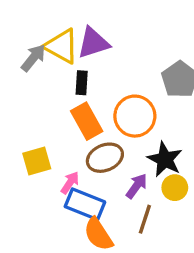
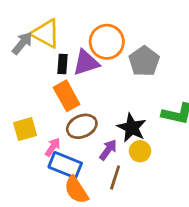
purple triangle: (93, 43) -> (86, 63), moved
orange circle: (135, 116) -> (107, 42), moved

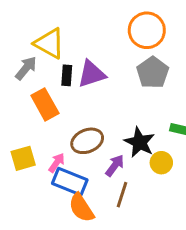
orange circle: (107, 42) -> (147, 30), moved
gray arrow: (22, 43) -> (26, 68), moved
orange rectangle: (67, 96) -> (45, 104), moved
yellow square: (25, 129) -> (23, 158), moved
yellow circle: (140, 151) -> (161, 163), moved

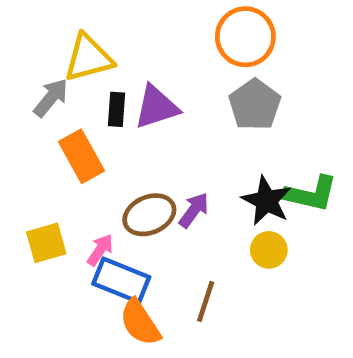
yellow triangle: (49, 43) -> (88, 58), turned -44
black star: (140, 142) -> (266, 201), moved
purple arrow: (115, 166) -> (194, 210), moved

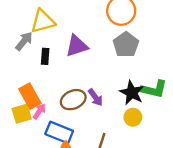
black rectangle: (117, 109) -> (45, 56), moved
orange rectangle: (81, 156) -> (30, 96), moved
purple arrow: (194, 210) -> (95, 97), turned 108
pink arrow: (100, 250) -> (39, 111), moved

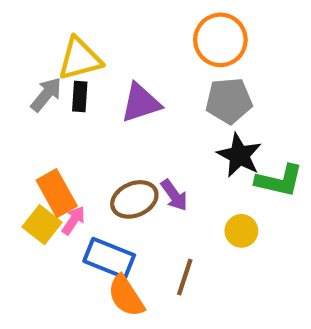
gray pentagon: (126, 45) -> (229, 101), turned 30
black rectangle: (45, 56) -> (80, 97), moved
black star: (132, 93) -> (239, 155), moved
yellow square: (22, 114) -> (42, 225), turned -36

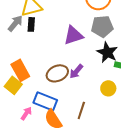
purple triangle: (141, 103) -> (73, 35), moved
purple arrow: (174, 195) -> (76, 71), turned 77
pink arrow: (73, 220) -> (26, 113), moved

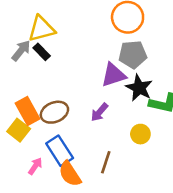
black rectangle: (31, 24) -> (42, 52), turned -48
purple triangle: (73, 35) -> (113, 75), moved
brown ellipse: (57, 73) -> (54, 112), moved
blue rectangle: (45, 101) -> (60, 151), turned 35

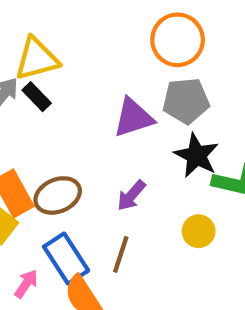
purple triangle: (113, 75) -> (133, 118), moved
brown line: (106, 162) -> (121, 254), moved

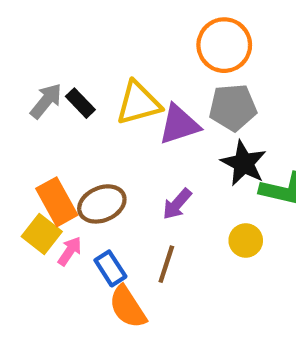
yellow triangle: (37, 59) -> (138, 103), moved
blue rectangle: (66, 259) -> (110, 268), size x0.7
pink arrow: (26, 284) -> (70, 251), moved

